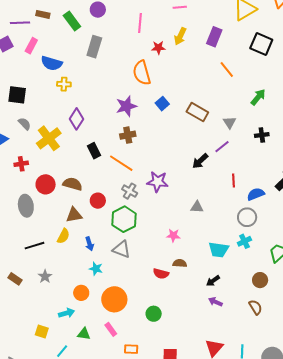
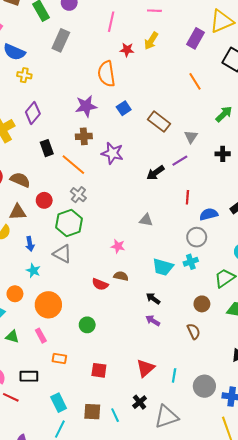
purple rectangle: (214, 37) -> (196, 38), moved
purple star: (157, 182) -> (112, 153), moved
black arrow: (213, 281) -> (153, 299), turned 64

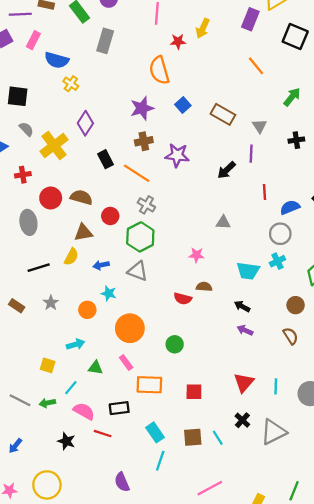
yellow cross: (24, 75) -> (71, 84), turned 32
purple line: (180, 161) -> (251, 154), turned -49
blue arrow: (30, 244) -> (101, 265), turned 96
orange circle: (15, 294) -> (87, 310), moved
orange rectangle: (59, 359) -> (149, 385), size x1.6

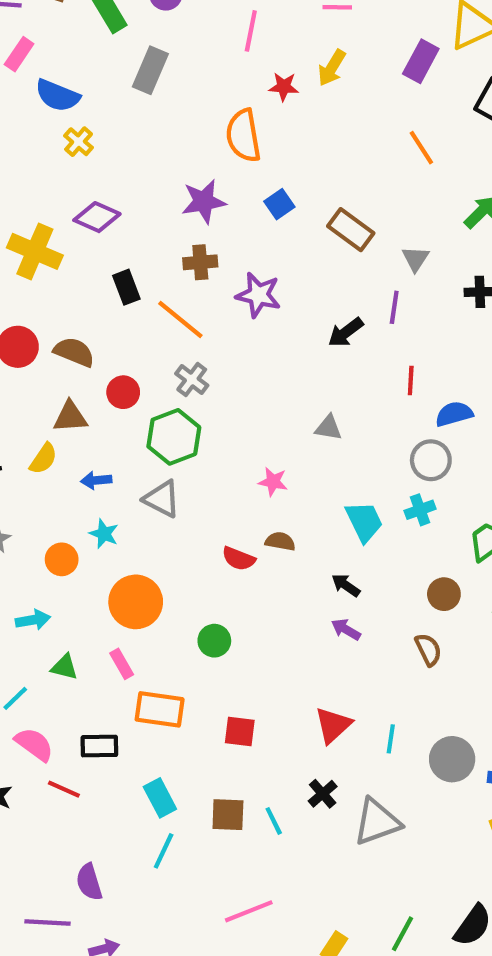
purple diamond: (85, 123) -> (97, 217), turned 75
yellow cross: (54, 146) -> (35, 251), turned -36
cyan trapezoid: (248, 271) -> (364, 522), turned -130

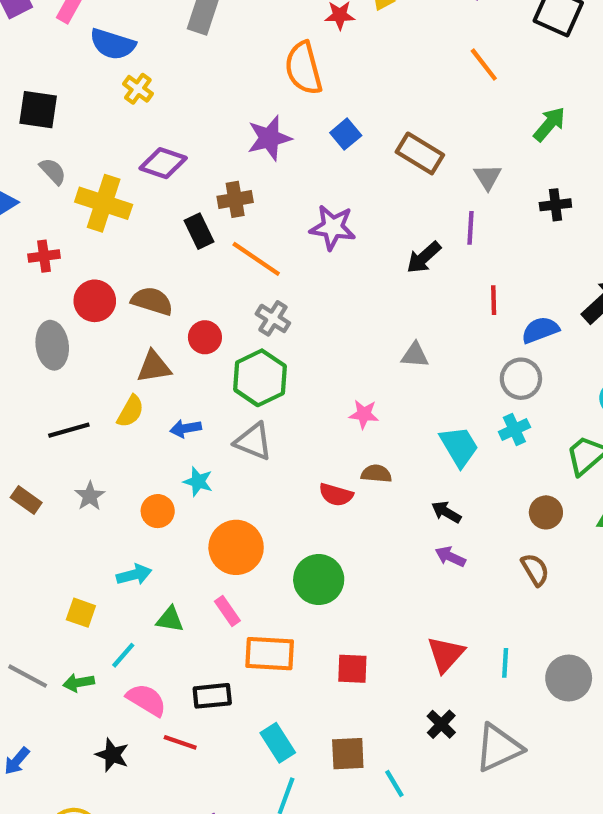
brown cross: (200, 262) -> (235, 199), moved
green circle: (214, 641) -> (319, 580), size x1.5
cyan line: (274, 821) -> (394, 783), moved

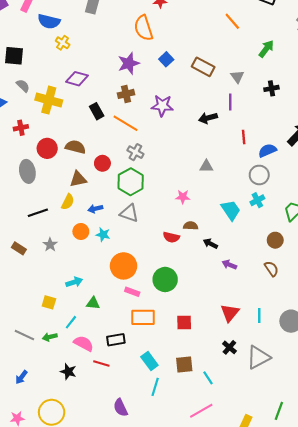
brown cross: (235, 199) -> (126, 94), moved
black arrow: (424, 257) -> (208, 118), turned 30
orange circle: (158, 511) -> (81, 231), moved
black arrow: (446, 512) -> (210, 244), moved
pink rectangle: (227, 611) -> (132, 292), moved, turned -32

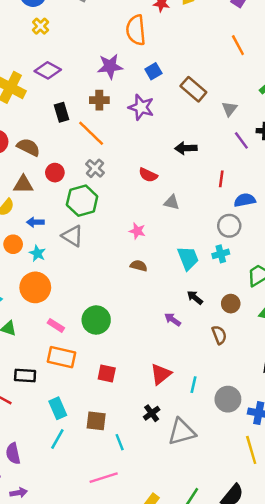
purple line: (230, 102) -> (241, 140), moved, turned -49
purple star: (162, 106) -> (141, 107), moved
red semicircle: (171, 237) -> (148, 175), moved
black arrow: (210, 244) -> (195, 297), moved
orange circle: (124, 266) -> (35, 287), moved

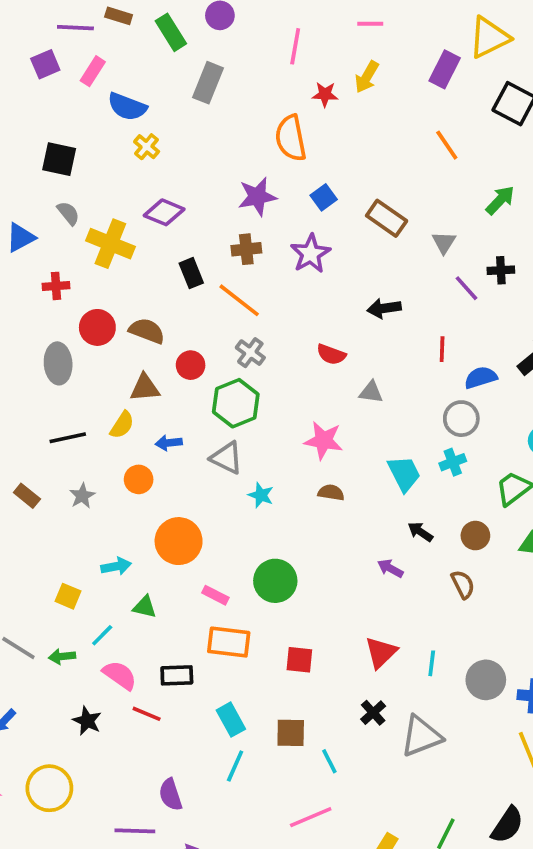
purple star: (141, 107) -> (310, 254), turned 30
pink star: (137, 231) -> (324, 440), size x1.5
cyan star: (37, 253) -> (261, 495), moved

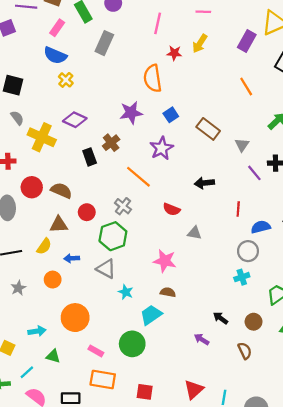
pink rectangle: (93, 71) -> (57, 28), moved
brown cross: (246, 249) -> (111, 143), moved, turned -35
orange line: (239, 300) -> (138, 177), moved
cyan trapezoid: (404, 474) -> (151, 315), moved, turned -100

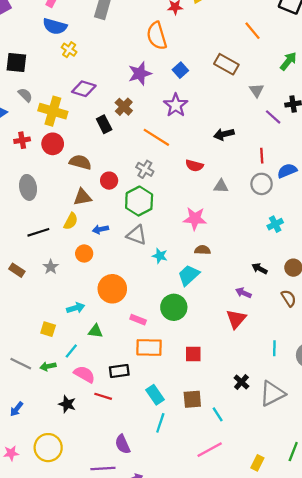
brown rectangle: (208, 129) -> (226, 64), moved
red circle: (32, 187) -> (53, 144), moved
gray circle: (248, 251) -> (262, 184), moved
red triangle: (194, 390) -> (236, 319), moved

